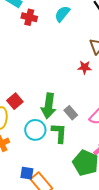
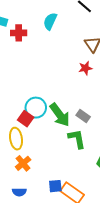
green arrow: (49, 106) -> (60, 115), turned -30
cyan circle: (35, 130) -> (36, 108), moved

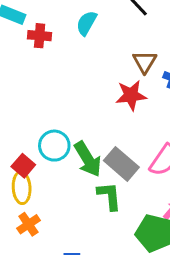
red star: (85, 68) -> (131, 95), size x1.5
gray rectangle: (83, 116) -> (121, 164), size x1.6
red square: (26, 119) -> (23, 166), moved

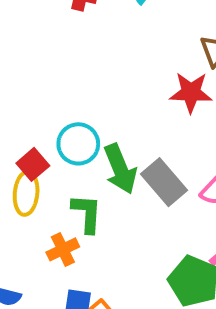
green L-shape: (109, 196) -> (87, 213), moved
orange cross: (28, 224) -> (63, 249), moved

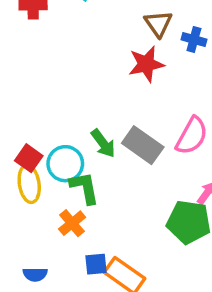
cyan circle: (78, 144) -> (65, 164), moved
green arrow: (120, 169) -> (103, 143), size x0.7

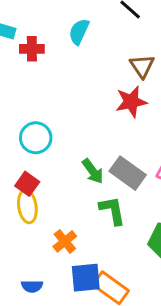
cyan circle: (65, 164) -> (36, 138), moved
green L-shape: (84, 188) -> (112, 211), moved
blue square: (96, 264) -> (86, 278), size x1.5

